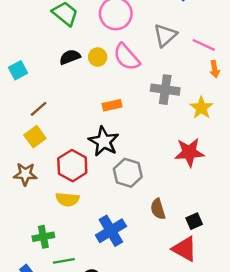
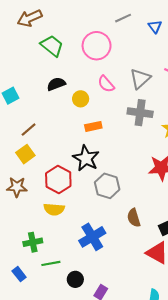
gray triangle: (165, 35) -> (140, 79), moved
yellow circle: (98, 57) -> (81, 99), moved
pink semicircle: (127, 57) -> (106, 84), size x0.7

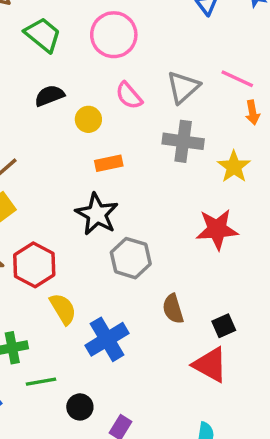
red hexagon: (58, 180) -> (34, 265), moved
yellow semicircle: (54, 209) -> (63, 309), moved, turned -126

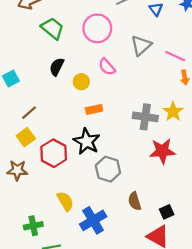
gray triangle: (183, 87) -> (141, 45), moved
black semicircle: (49, 96) -> (57, 67), turned -42
gray cross: (183, 141) -> (145, 117), moved
red hexagon: (34, 265) -> (54, 153), moved

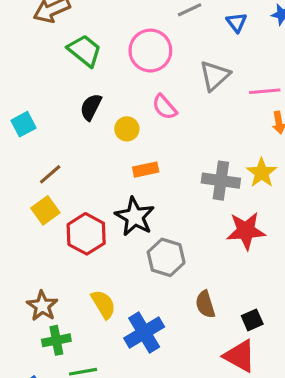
pink line: (175, 56) -> (265, 91), turned -30
brown star: (17, 170) -> (42, 306), moved, turned 30

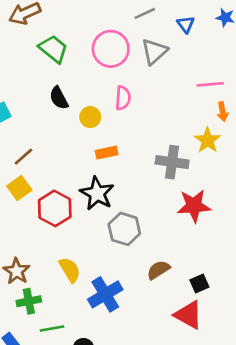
gray triangle: (215, 76) -> (154, 52), moved
black semicircle: (91, 107) -> (59, 98), turned -55
pink semicircle: (164, 107) -> (123, 98), turned -135
yellow star: (262, 173) -> (208, 140), moved
brown semicircle: (205, 304) -> (158, 270), turned 75

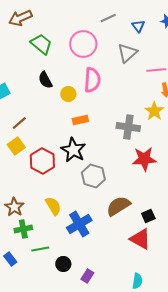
gray triangle: (154, 52) -> (127, 53), moved
pink semicircle: (123, 98) -> (92, 80), size x1.4
brown semicircle: (158, 270) -> (118, 206), size x1.4

